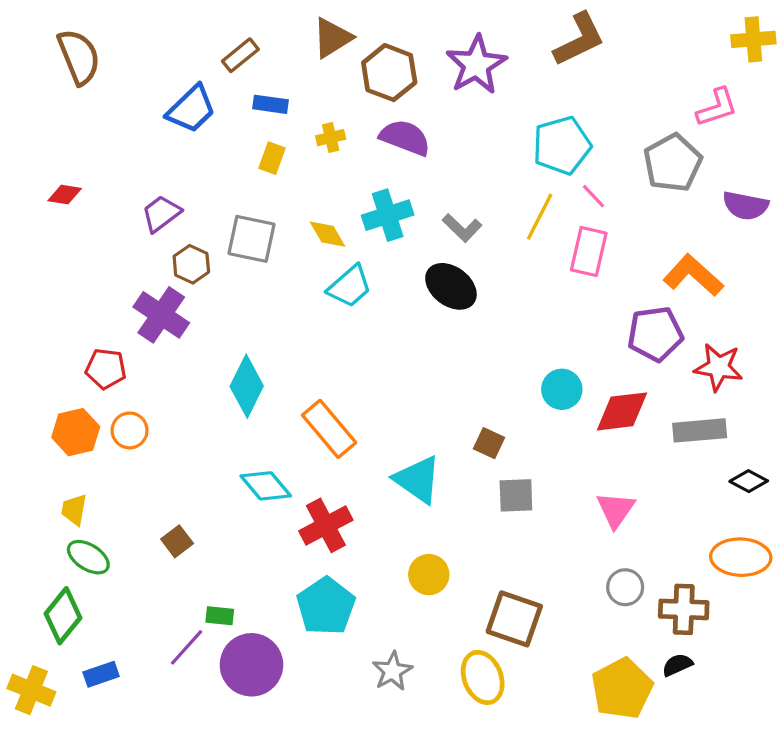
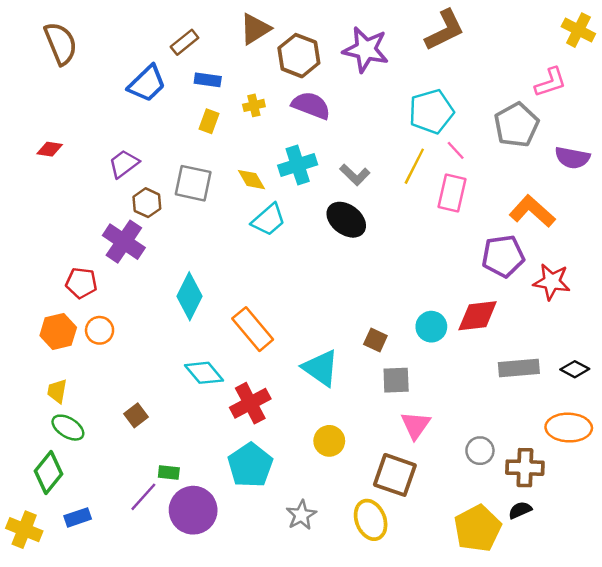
yellow cross: (753, 39) -> (578, 30), turned 32
purple star: (476, 65) -> (366, 50), turned -30
cyan circle: (562, 389) -> (431, 327), moved
gray rectangle: (700, 430) -> (519, 368), moved
pink triangle: (616, 510) -> (416, 425), moved

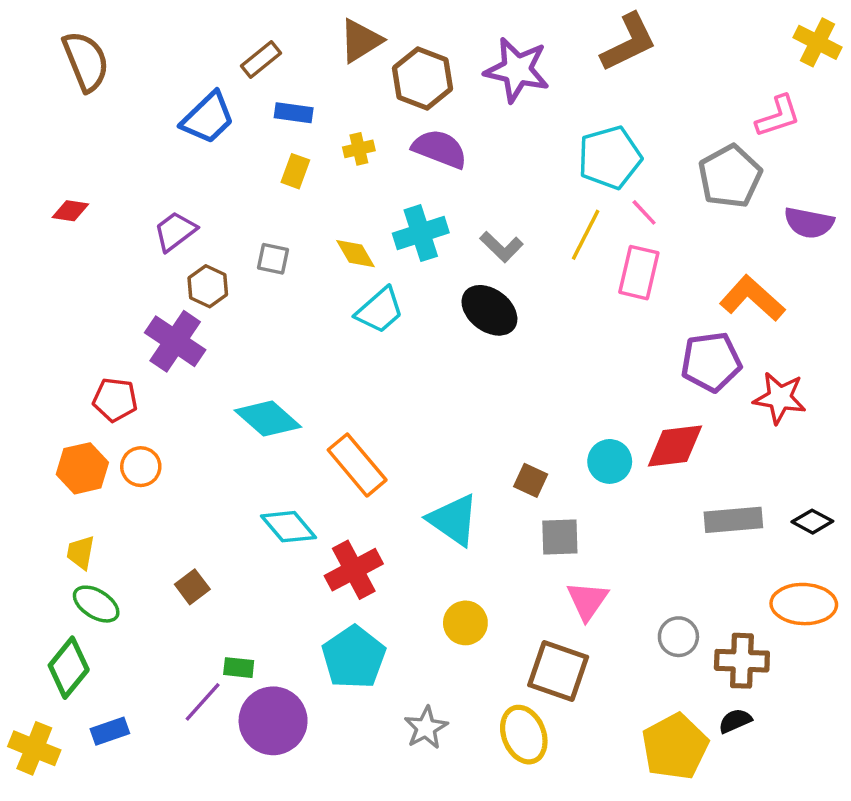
gray square: (193, 183) -> (273, 259), size x0.6
cyan diamond: (189, 296) -> (268, 419), turned -75

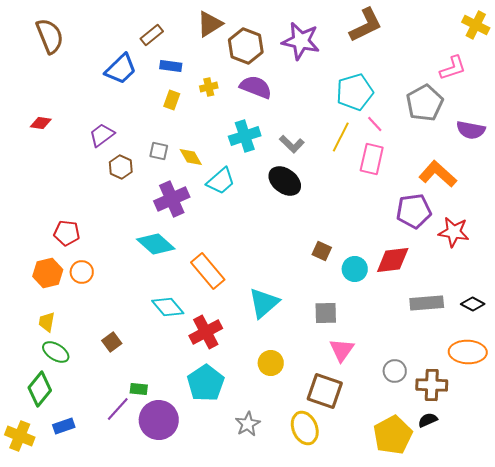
yellow diamond: (355, 254) -> (191, 157), moved
purple cross: (175, 341) -> (172, 199), moved, turned 32
brown square: (531, 480) -> (322, 251), moved
cyan triangle: (453, 520) -> (264, 303), turned 44

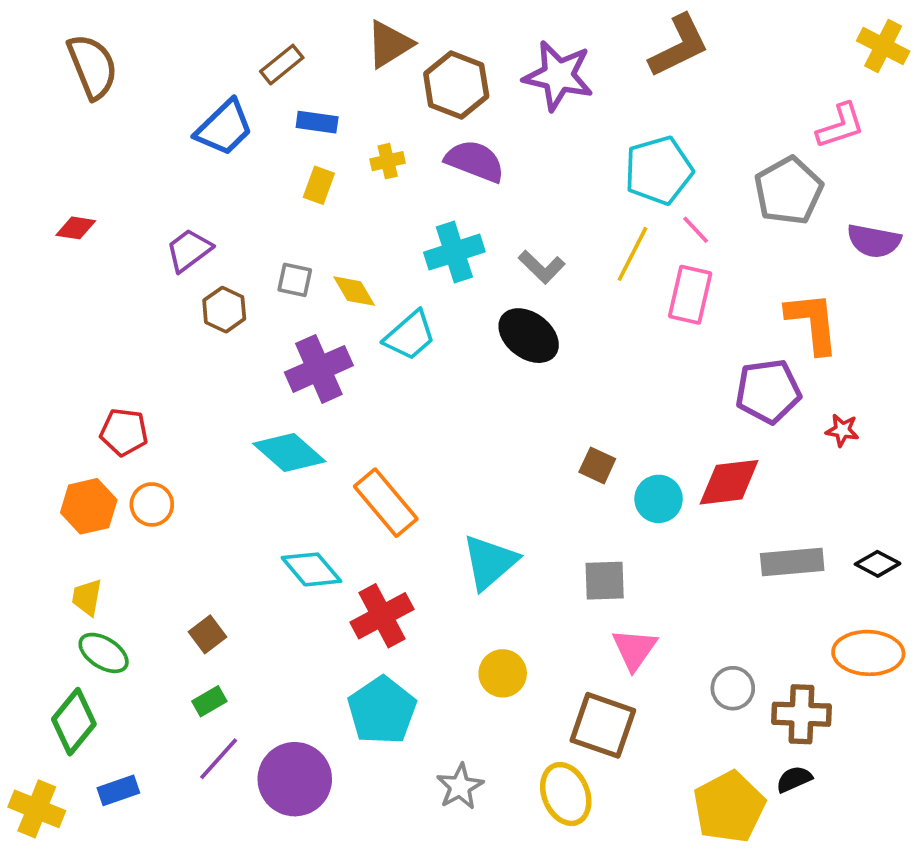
orange L-shape: (438, 174) -> (813, 323), turned 42
red star: (454, 232) -> (842, 430), size x0.6
green rectangle: (139, 389) -> (209, 701), moved, turned -36

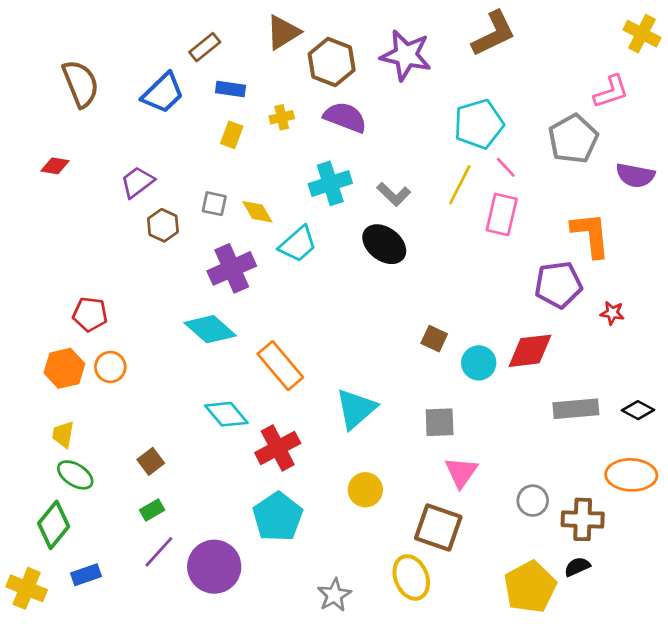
brown semicircle: (92, 66) -> (81, 84), moved
gray star: (460, 787) -> (334, 595), moved

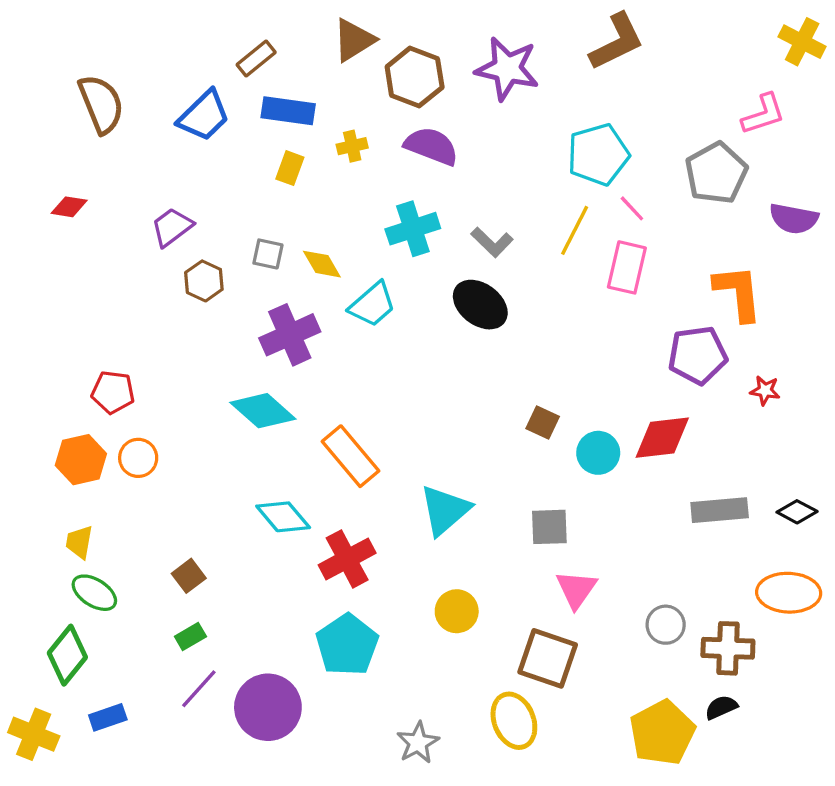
blue rectangle: (230, 89) -> (288, 111), size x1.4

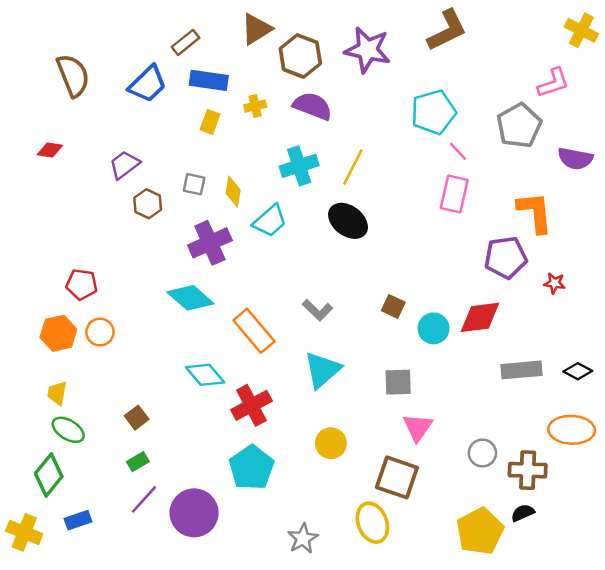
yellow line: (575, 230) -> (353, 167), moved
gray L-shape: (492, 242) -> (317, 310), moved
yellow diamond: (322, 264) -> (233, 192), turned 40

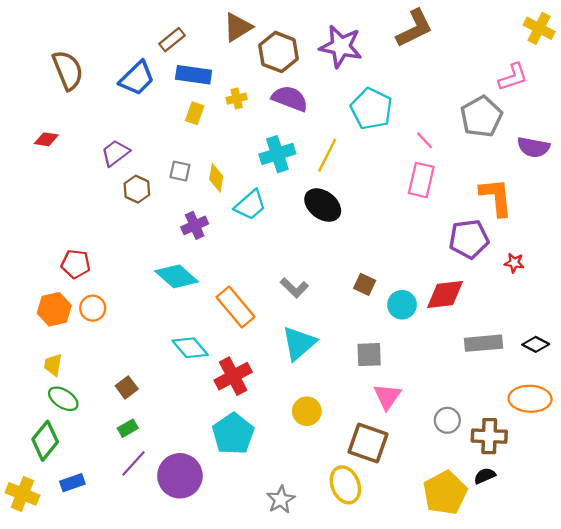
cyan pentagon: (434, 112) -> (371, 109), moved, turned -30
purple cross: (210, 243) -> (195, 225), size x0.7

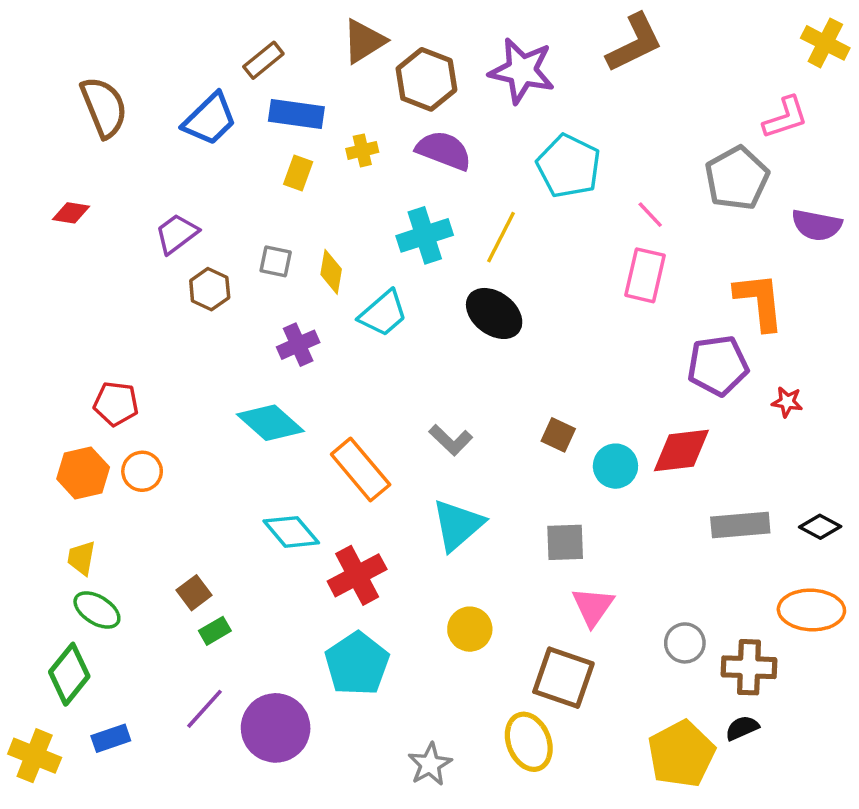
green rectangle: (128, 428) -> (215, 631), moved

